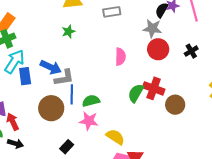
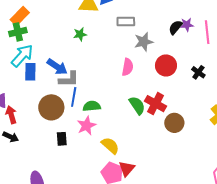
gray star: (152, 28) -> (144, 42), moved, turned -30
black cross: (191, 51) -> (198, 72), turned -32
green semicircle: (136, 93) -> (137, 105), turned 108
pink star: (89, 121) -> (86, 126), turned 30
black rectangle: (67, 147) -> (62, 139), moved, turned -56

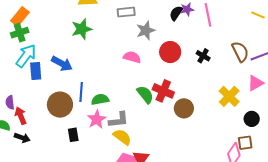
green star: (80, 34) -> (82, 29), size x1.5
pink semicircle: (128, 67) -> (132, 57), turned -78
gray L-shape: (69, 79) -> (119, 120), moved

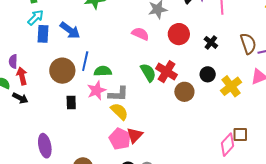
cyan arrow: (26, 56) -> (36, 17), size x0.7
black circle: (252, 119) -> (208, 74), moved

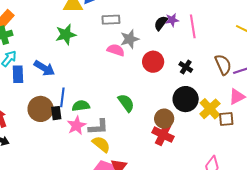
pink semicircle: (140, 34) -> (116, 50), moved
red cross: (167, 72) -> (163, 135), moved
black circle: (208, 74) -> (186, 99), size x1.6
black rectangle: (71, 102) -> (56, 113), moved
brown square: (240, 134) -> (226, 119), moved

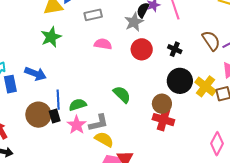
gray star: (130, 39) -> (134, 22), moved

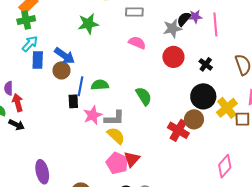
brown circle: (162, 104) -> (194, 119), moved
green semicircle: (78, 105) -> (100, 85), moved
brown circle: (38, 115) -> (62, 70), moved, size x0.7

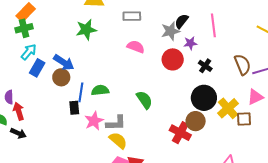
purple star: (195, 17) -> (190, 43), moved
blue rectangle: (38, 60) -> (37, 68), turned 30

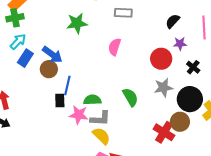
gray star: (170, 31) -> (163, 88), moved
pink semicircle: (136, 47) -> (115, 47), moved, turned -96
green semicircle: (100, 90) -> (92, 100), moved
pink star: (94, 121) -> (79, 115), turned 30

